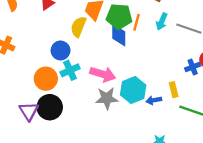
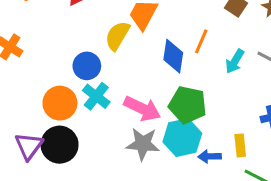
green pentagon: (119, 16) -> (188, 105), moved
cyan arrow: (162, 22) -> (235, 61), moved
cyan cross: (70, 70) -> (96, 96), turned -36

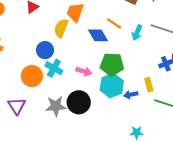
orange line: (201, 41) -> (114, 23), turned -70
blue diamond: (173, 56) -> (98, 35), turned -30
pink arrow: (142, 109) -> (84, 71), size x0.7
gray star: (143, 144) -> (56, 106), moved
black circle: (60, 145) -> (79, 102), moved

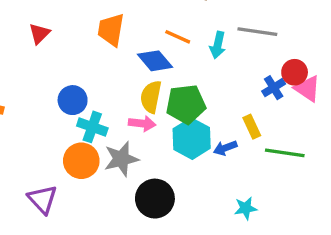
yellow semicircle: (61, 28) -> (151, 97), moved
orange circle: (32, 76) -> (81, 161), moved
black circle: (79, 102) -> (155, 199), moved
gray star: (56, 106) -> (121, 159), moved

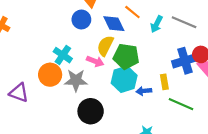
blue cross: (274, 88) -> (185, 61), size x1.6
blue circle: (73, 100) -> (81, 19), moved
purple triangle: (43, 199) -> (19, 93), turned -42

